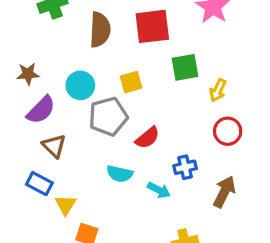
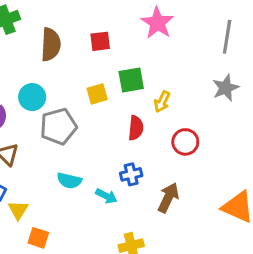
red square: (152, 26) -> (100, 41), size x0.6
yellow square: (131, 82) -> (97, 94), moved
red circle: (228, 131) -> (185, 142), moved
red semicircle: (147, 138) -> (136, 128), moved, turned -45

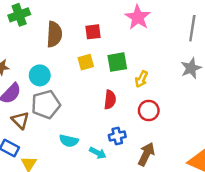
yellow square: (97, 94) -> (86, 62), moved
gray pentagon: (58, 126) -> (46, 104), moved
red semicircle: (136, 128) -> (110, 100), moved
red circle: (185, 142) -> (149, 111), moved

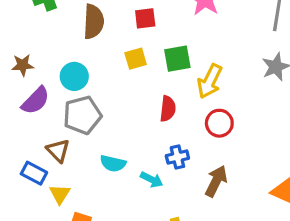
yellow arrow: (141, 79) -> (210, 81), size x1.5
brown triangle: (20, 120) -> (58, 151), moved

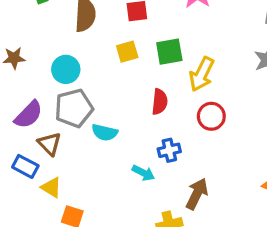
purple semicircle: (36, 101) -> (29, 115), moved
cyan semicircle: (113, 163) -> (105, 132), moved
brown arrow: (216, 181) -> (197, 194), moved
yellow triangle: (60, 194) -> (51, 187), turned -30

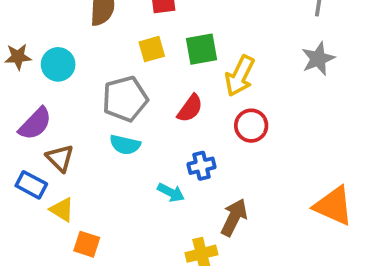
cyan circle: (66, 69) -> (58, 64), moved
red semicircle: (160, 102) -> (190, 108), turned 30
gray pentagon: (74, 108) -> (125, 99), moved

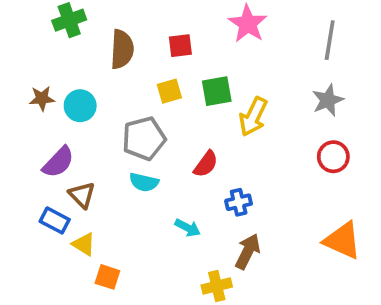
red semicircle: (190, 108) -> (206, 164), moved
red circle: (251, 126) -> (333, 157), moved
blue cross: (201, 166) -> (239, 202), moved

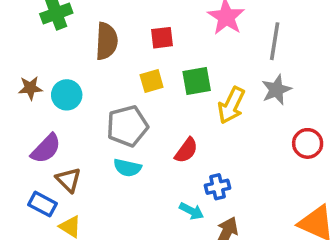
gray line: (330, 40) -> (275, 41), moved
gray star: (328, 100) -> (276, 90), moved
cyan arrow: (188, 228) -> (191, 211), moved

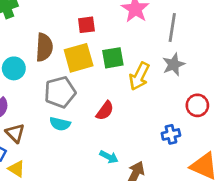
brown semicircle: (107, 41) -> (44, 47), moved
yellow square: (152, 81) -> (79, 58), size x1.6
blue cross: (217, 187) -> (171, 134), moved

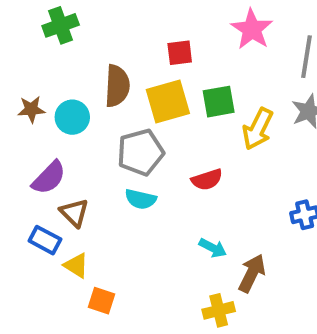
red semicircle: (105, 111) -> (207, 180), turned 36

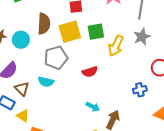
cyan semicircle: (141, 199) -> (46, 82), moved

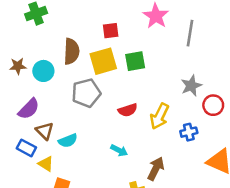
gray star: (142, 37) -> (191, 86), moved
yellow arrow: (116, 46) -> (159, 116), moved
cyan semicircle: (46, 82) -> (68, 141), moved, turned -35
cyan arrow: (93, 107) -> (119, 150), moved

